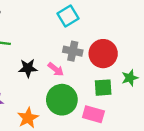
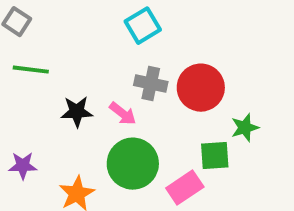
green square: (103, 88) -> (215, 156), moved
pink rectangle: (93, 114) -> (185, 188), turned -50

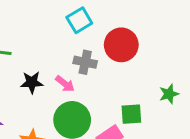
red circle: (201, 88) -> (121, 45), moved
green star: (245, 128) -> (169, 94), moved

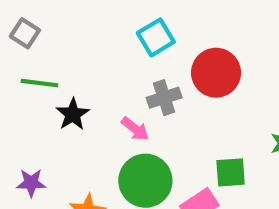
gray cross: (85, 62) -> (164, 98), turned -30
black star: (32, 82) -> (73, 114), moved, turned -30

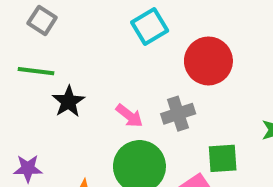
gray square: (25, 33) -> (42, 20), moved
gray cross: (164, 98) -> (178, 114), moved

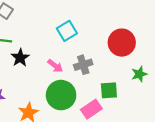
cyan square: (150, 26) -> (67, 31), moved
red circle: (208, 61) -> (122, 43), moved

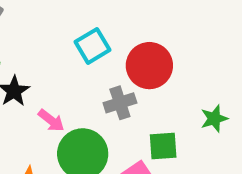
red circle: (122, 43) -> (149, 66), moved
pink arrow: (55, 66) -> (51, 121), moved

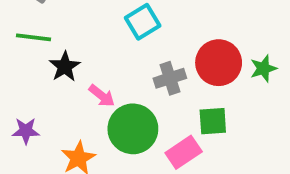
red circle: (149, 66) -> (219, 63), moved
green star: (214, 119) -> (263, 68), moved

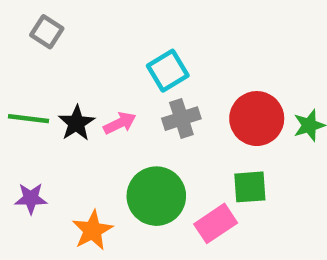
green line: (34, 37) -> (29, 119), moved
gray cross: (170, 78) -> (181, 119), moved
pink arrow: (102, 96) -> (120, 123), moved, turned -64

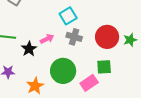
gray cross: (181, 119) -> (74, 37), turned 35
black star: (76, 123) -> (29, 49), moved

